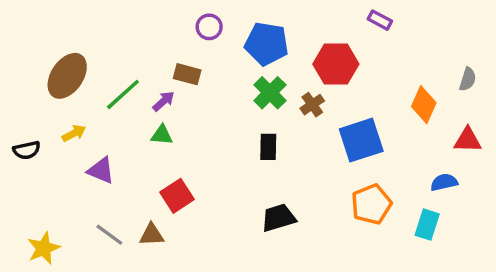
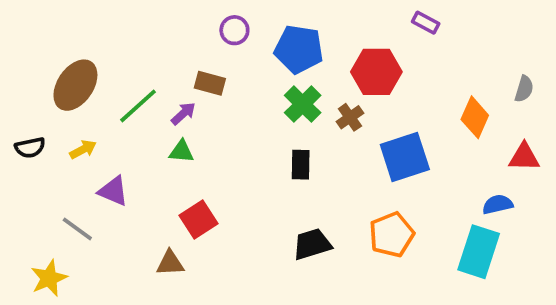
black semicircle: (27, 150) -> (30, 148), moved
orange pentagon: (371, 204) -> (392, 235), moved
cyan rectangle: (427, 225) -> (479, 252), size x1.5
gray line: (109, 235) -> (77, 229), moved

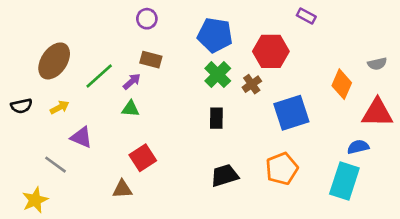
purple circle: (234, 30) -> (147, 19), moved
gray semicircle: (524, 89) -> (377, 64), turned 60
red triangle: (524, 157) -> (377, 113), size x1.4

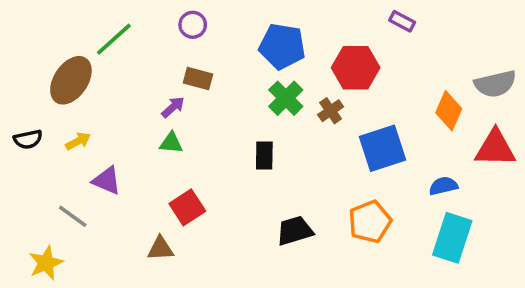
gray semicircle: (377, 64) -> (495, 84), size x1.6
green line: (99, 76) -> (114, 39), moved
black rectangle: (216, 118) -> (264, 155), moved
blue semicircle: (358, 147) -> (443, 186), moved

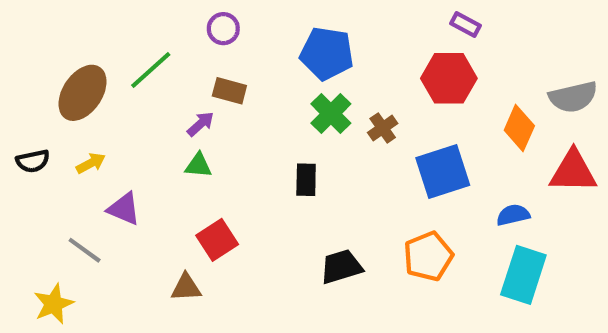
green line: (114, 39) -> (151, 70), moved
red hexagon: (356, 68) -> (449, 78), moved

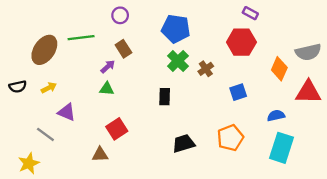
green line: (151, 70) -> (81, 38), turned 35
brown rectangle: (229, 91) -> (123, 49), turned 42
blue square: (443, 171) -> (238, 92), size x0.6

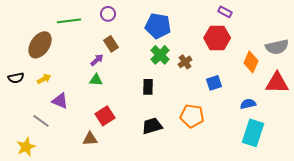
green line: (81, 38) -> (69, 21), moved
orange pentagon: (230, 138) -> (192, 116), moved, turned 30
black trapezoid: (184, 143) -> (152, 126), moved

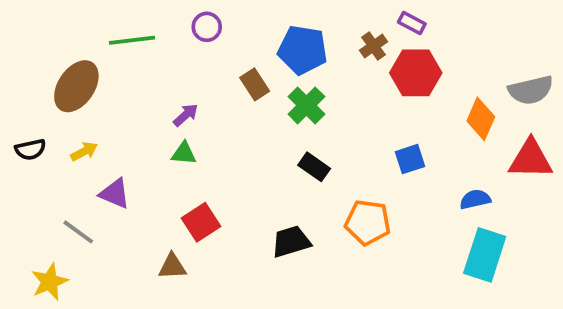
purple rectangle: (225, 12) -> (412, 23), moved
brown rectangle: (111, 44) -> (255, 84), moved
brown cross: (185, 62) -> (374, 46), moved
black rectangle: (148, 87) -> (314, 167), moved, turned -56

